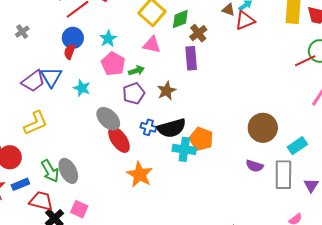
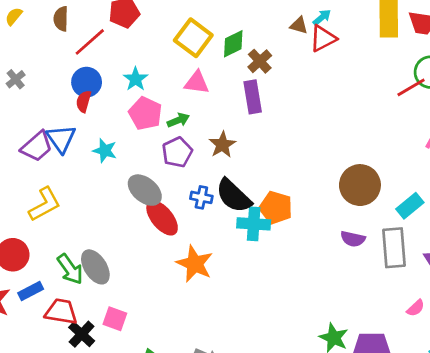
black semicircle: (172, 128) -> (234, 196), turned 64

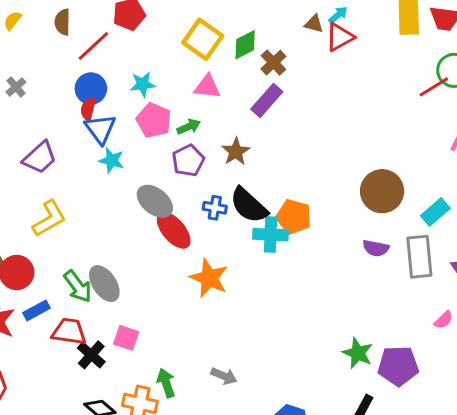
cyan star: (136, 79) -> (143, 84), turned 30
purple rectangle: (253, 97) -> (267, 100), turned 52
blue triangle: (61, 139) -> (100, 129), moved

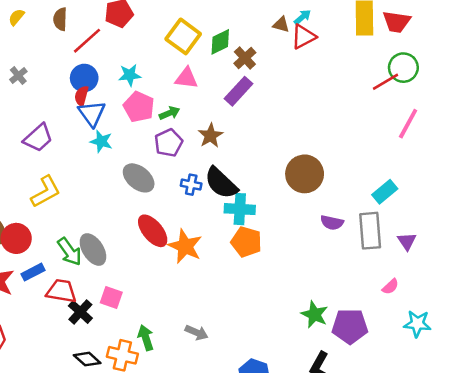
brown circle: (382, 191) -> (305, 174), moved
orange pentagon: (294, 217) -> (246, 242), moved
red ellipse: (174, 230) -> (153, 231), moved

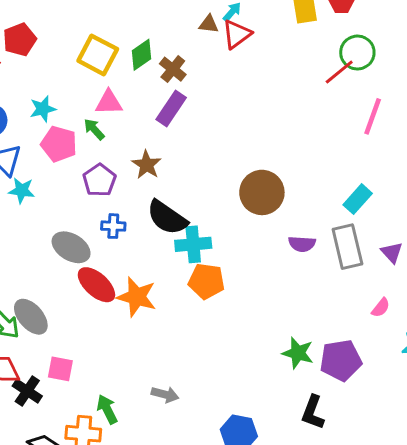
green arrow: (169, 113) -> (94, 129), moved, turned -102
gray ellipse: (139, 178) -> (71, 247), moved
blue cross: (191, 185) -> (113, 226), moved

